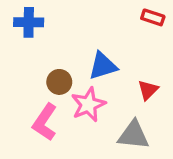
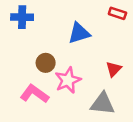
blue triangle: (103, 66) -> (79, 33), moved
pink L-shape: (45, 122) -> (34, 94), turned 92

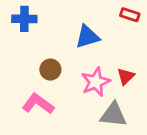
pink star: (68, 80) -> (96, 82), moved

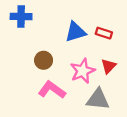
red rectangle: (130, 15) -> (104, 33), moved
pink L-shape: (38, 104) -> (52, 90), moved

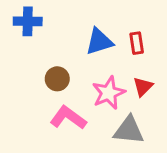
red rectangle: (104, 33) -> (137, 43), turned 63

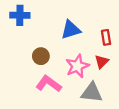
red rectangle: (137, 43) -> (106, 37), moved

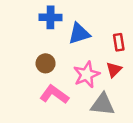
blue cross: (20, 15) -> (50, 17), moved

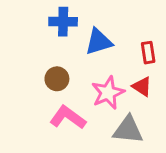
red triangle: (114, 70) -> (142, 87), turned -42

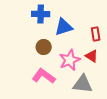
brown circle: (57, 79) -> (44, 47), moved

